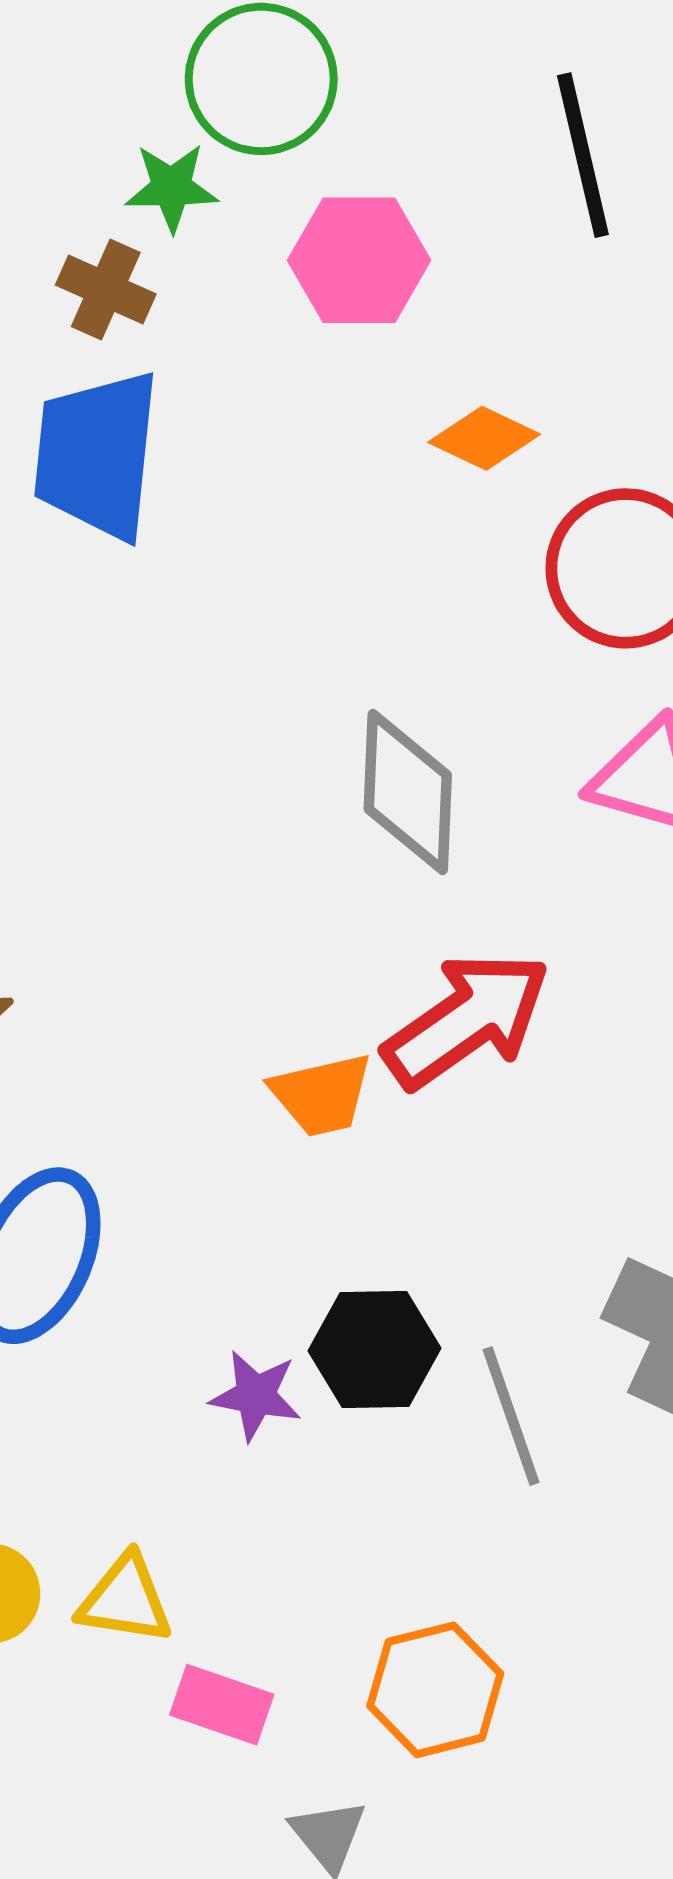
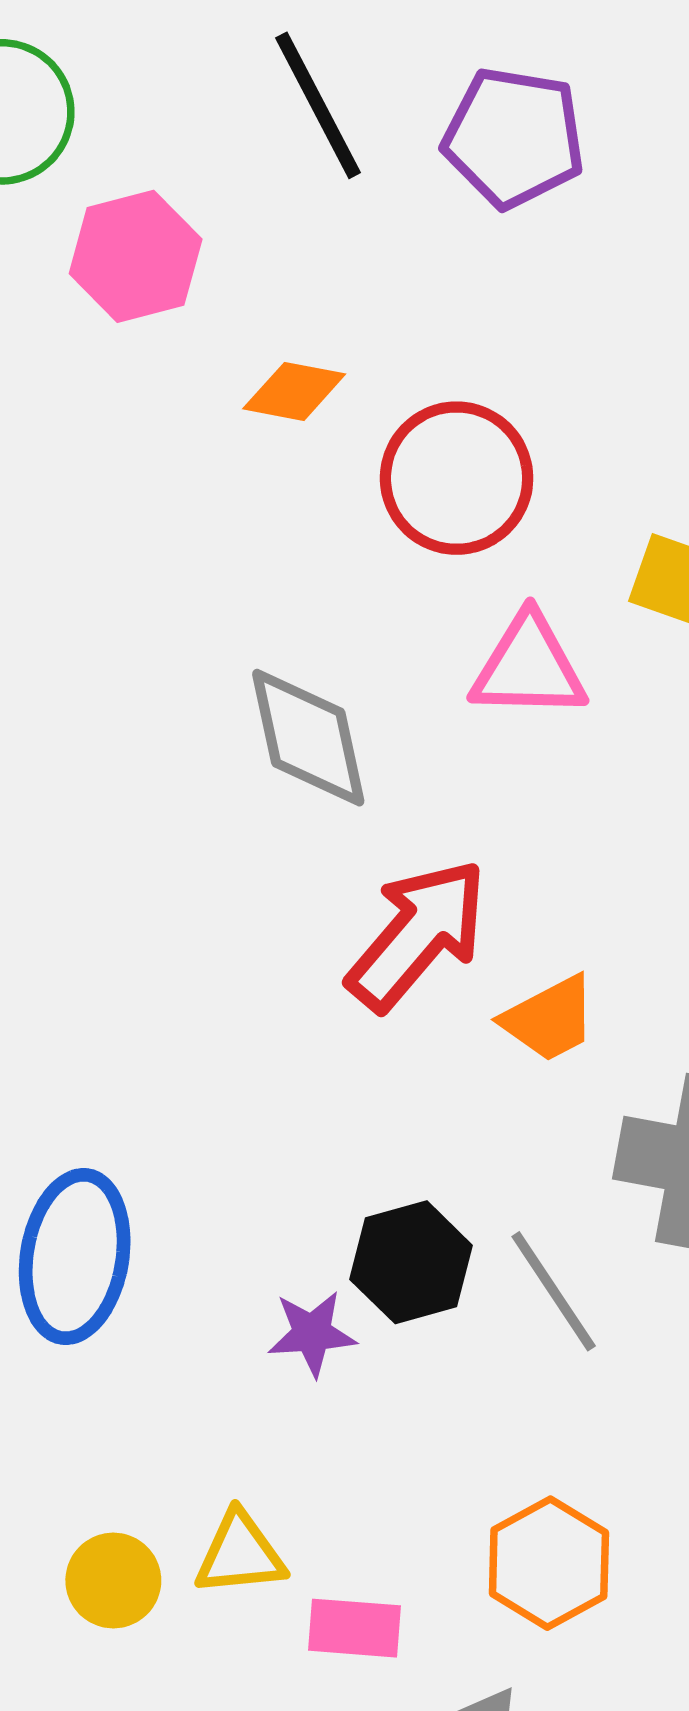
orange trapezoid: (322, 1095) -> (549, 1019), moved

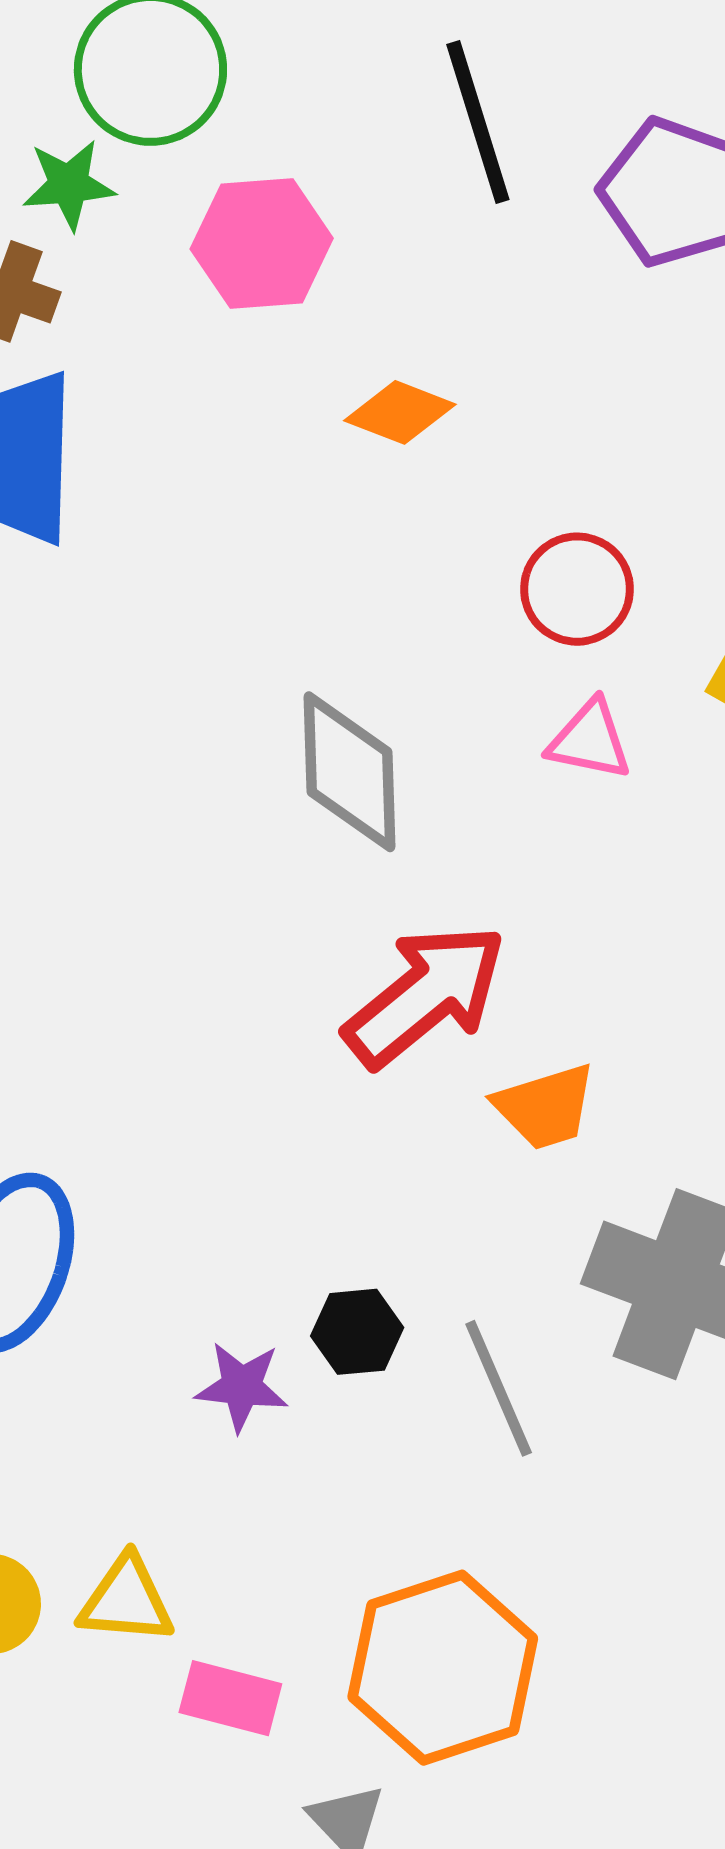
red circle: (457, 478) -> (577, 589), moved, size x0.7
pink triangle: (529, 667) -> (590, 740), size x0.7
black hexagon: (411, 1262) -> (357, 1332), size x0.7
orange hexagon: (549, 1563) -> (443, 1668), size x1.4

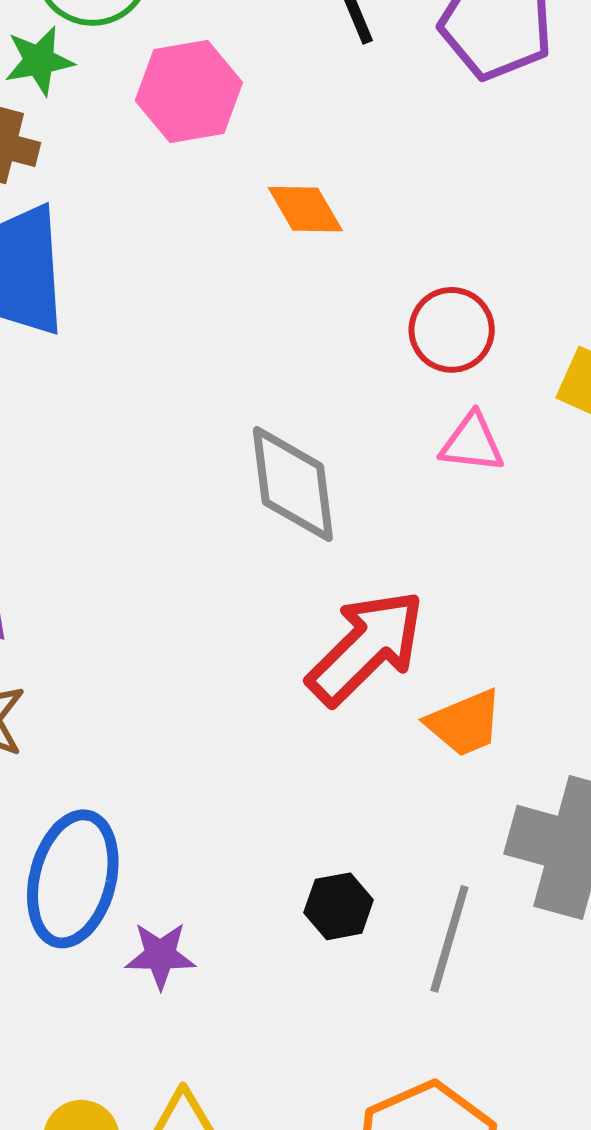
orange diamond: (400, 412) -> (305, 209), turned 44
purple star: (242, 1386) -> (160, 955), moved
gray line: (499, 1388) -> (449, 939), turned 45

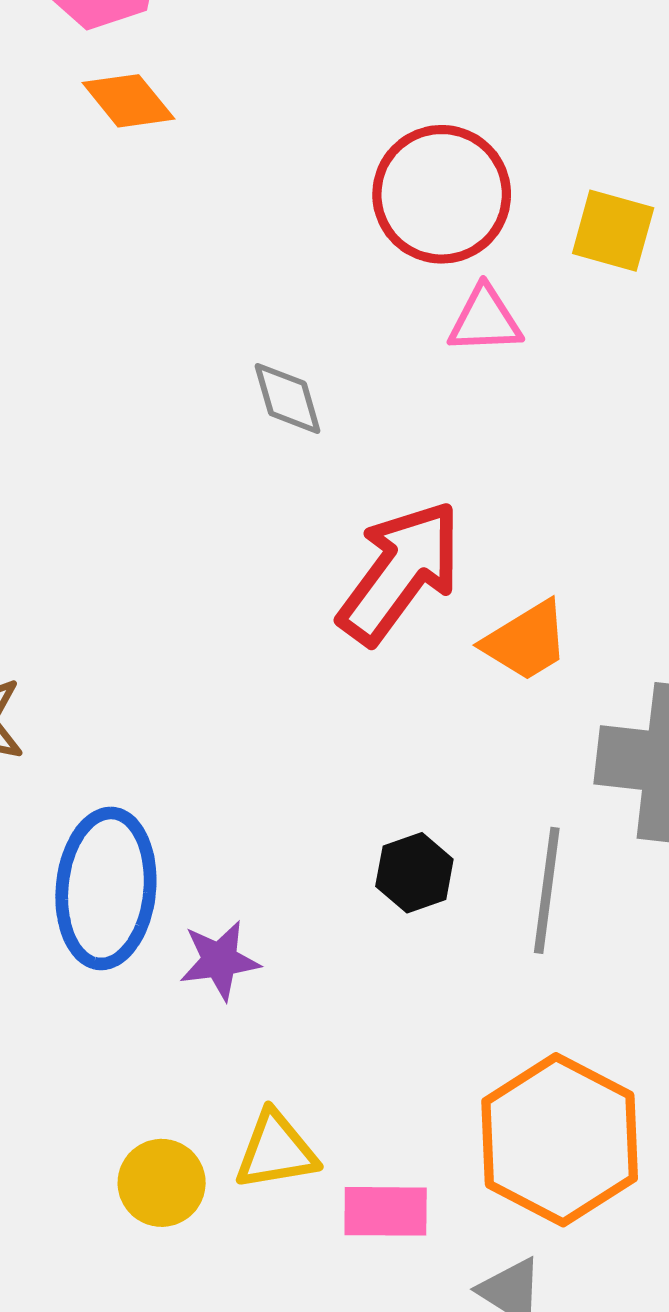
orange diamond: (305, 209) -> (128, 101), moved
red circle: (452, 330) -> (442, 194), size x1.4
gray diamond: (293, 484) -> (287, 398), size x0.6

